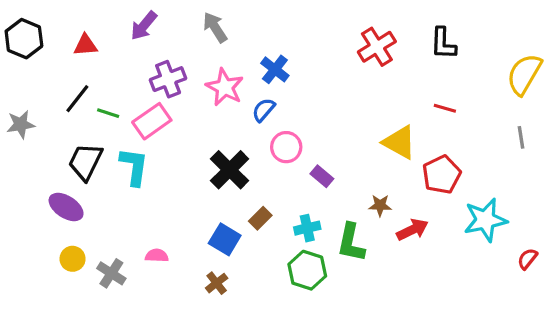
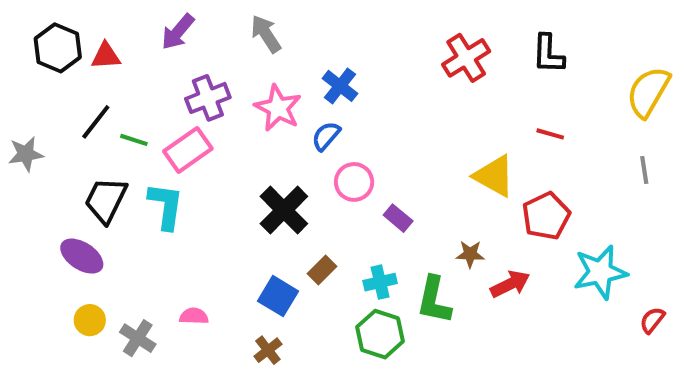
black hexagon: (24, 39) -> (58, 48), moved

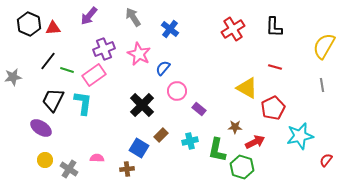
blue cross: (340, 86) -> (170, 29), moved
green hexagon: (380, 334) -> (242, 167), moved
brown cross: (268, 350) -> (127, 169), moved, turned 32

